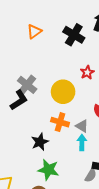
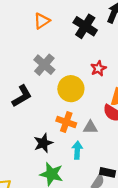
gray cross: (27, 85) -> (44, 65), moved
gray triangle: (82, 126) -> (90, 127), turned -32
cyan arrow: (82, 142) -> (77, 150), moved

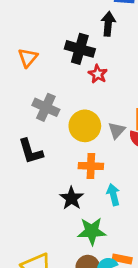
red star: (98, 68) -> (98, 74), moved
black L-shape: (22, 96) -> (31, 151), turned 120
gray triangle: (90, 127) -> (117, 130), moved, turned -32

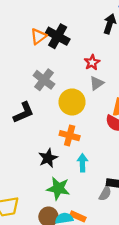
black cross: (80, 49) -> (58, 36), moved
gray triangle: (117, 130) -> (97, 83), moved
black L-shape: (31, 151) -> (24, 113), turned -110

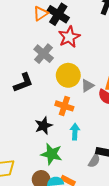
red star: (92, 62) -> (69, 37), moved, size x1.5
gray triangle: (97, 83) -> (87, 86), moved

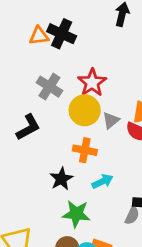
orange triangle: (41, 14) -> (39, 36), turned 35
red star: (69, 37) -> (92, 83), moved
cyan arrow: (75, 132) -> (102, 181), turned 70

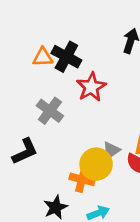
red star: (92, 83) -> (91, 87), moved
yellow circle: (85, 110) -> (96, 164), moved

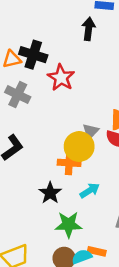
gray cross: (50, 111) -> (18, 95), moved

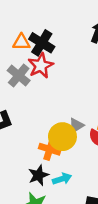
red star: (61, 78) -> (41, 66), moved
black star: (50, 193) -> (38, 175), moved

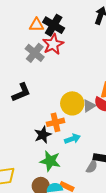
gray triangle: (76, 125) -> (89, 106), moved
orange cross: (50, 149) -> (55, 122), moved, turned -30
black star: (38, 175) -> (43, 135), moved

